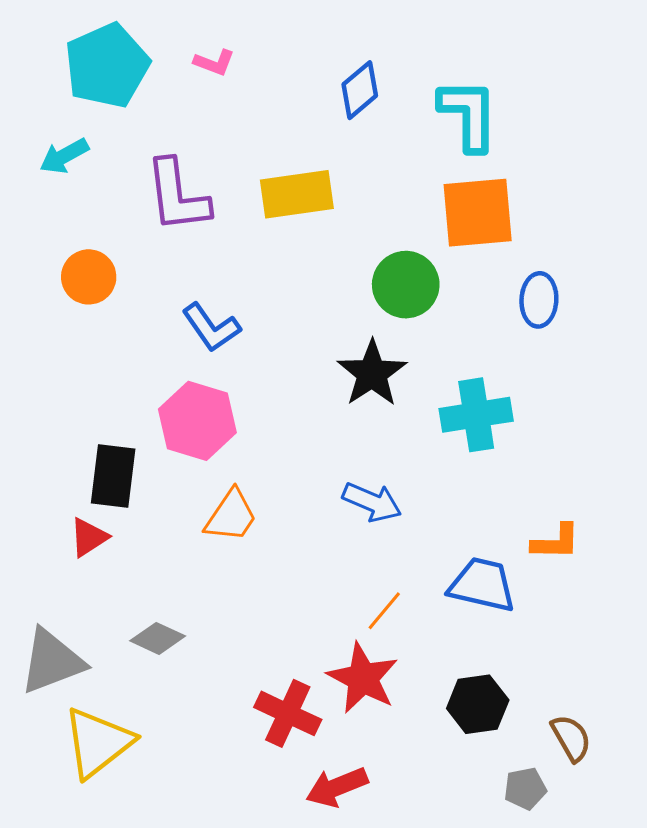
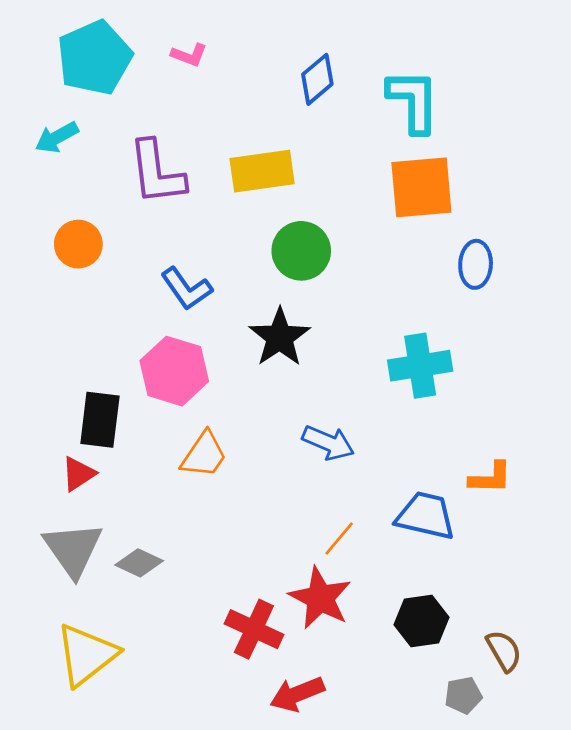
green circle: (406, 285) -> (301, 251), moved
black star: (372, 373) -> (280, 337), moved
gray triangle: (52, 661) -> (73, 549), moved, turned -44

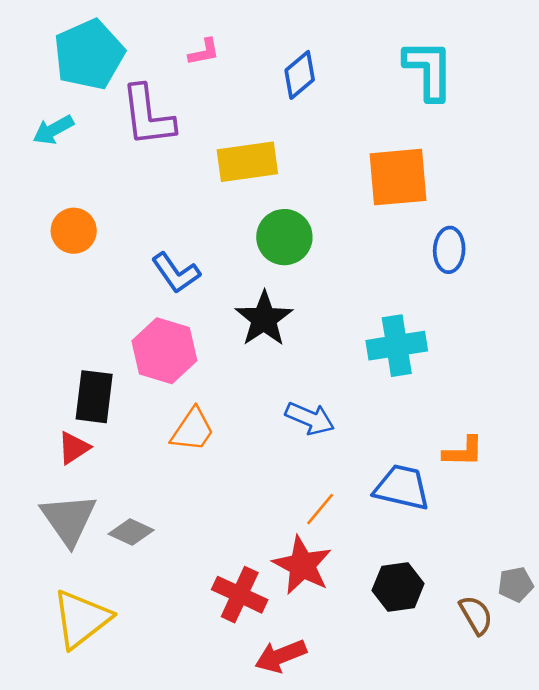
pink L-shape: (189, 55) -> (204, 52), moved, turned -32
cyan L-shape: (413, 101) -> (429, 70), moved
purple L-shape: (157, 172) -> (148, 116), moved
gray pentagon: (463, 695) -> (516, 584), moved

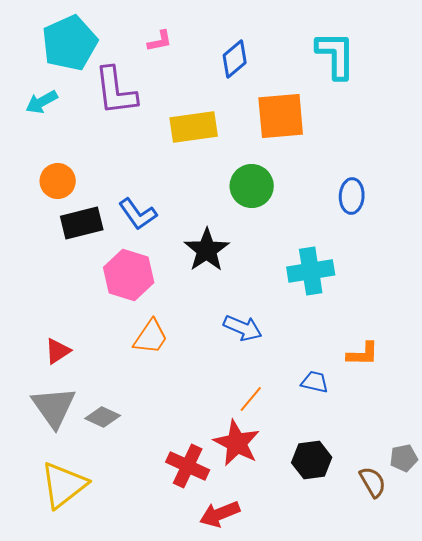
orange square: (398, 177) -> (281, 116), moved
green circle: (284, 237) -> (252, 186), moved
black rectangle: (94, 397) -> (82, 223), moved, turned 69
blue trapezoid: (402, 487) -> (315, 382), size x0.6

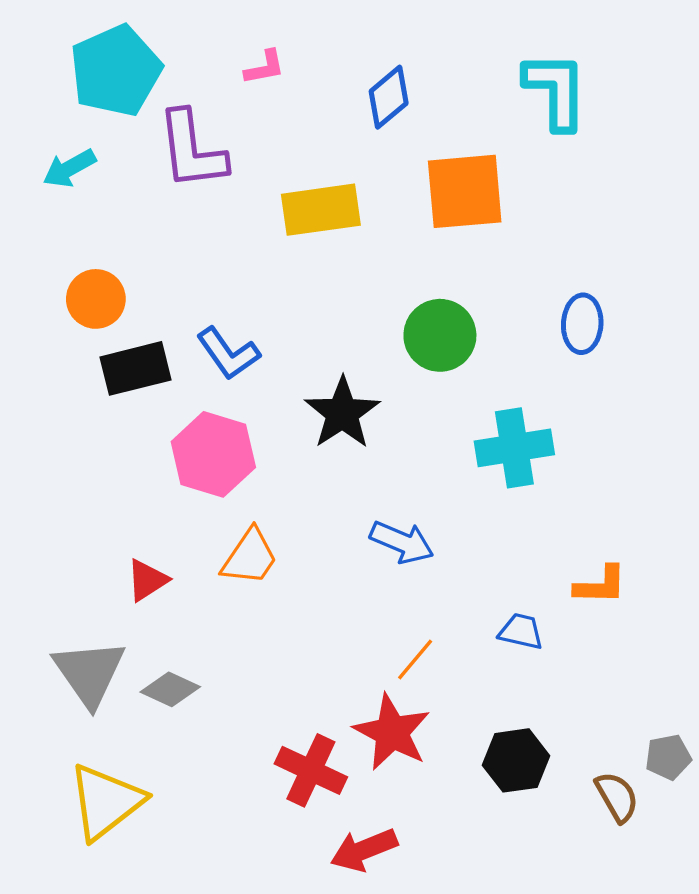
green circle: (252, 186) -> (440, 335), moved
red triangle: (58, 351) -> (147, 580), moved

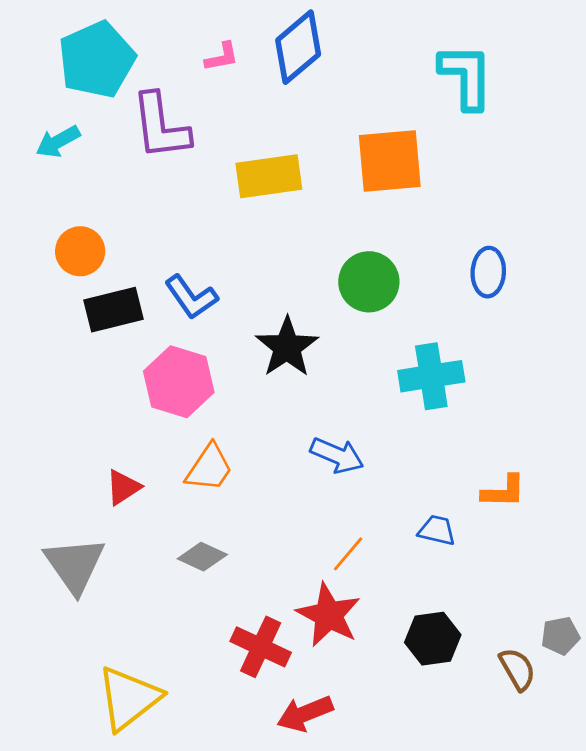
blue diamond: (389, 97) -> (298, 47), moved, size x1.4
gray diamond: (170, 689) -> (202, 557), moved
yellow triangle: (106, 802) -> (129, 698), moved

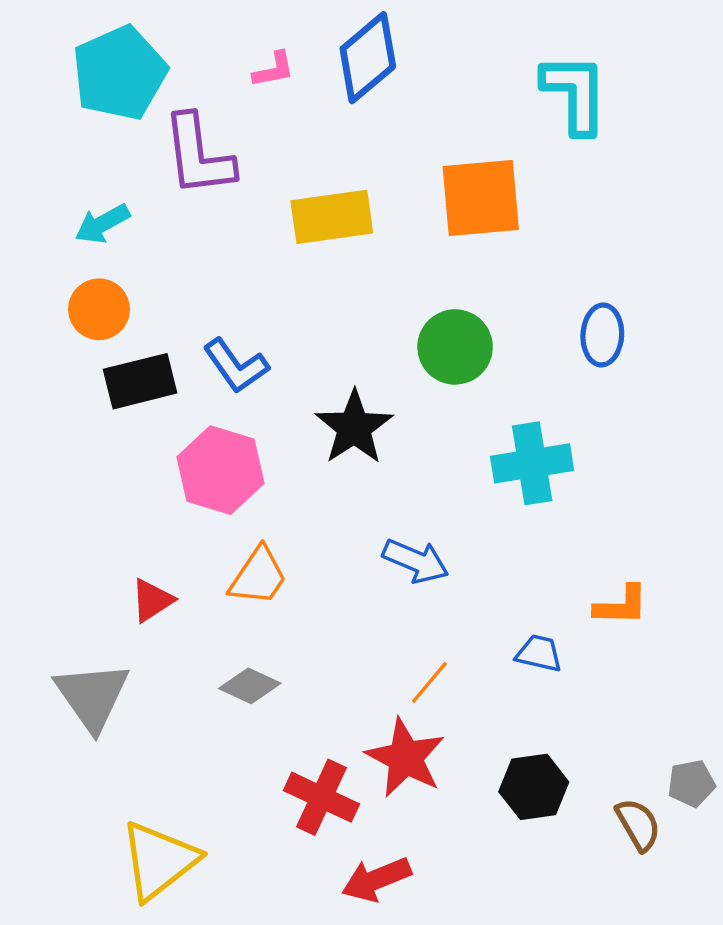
cyan arrow: (58, 142) -> (102, 224), moved

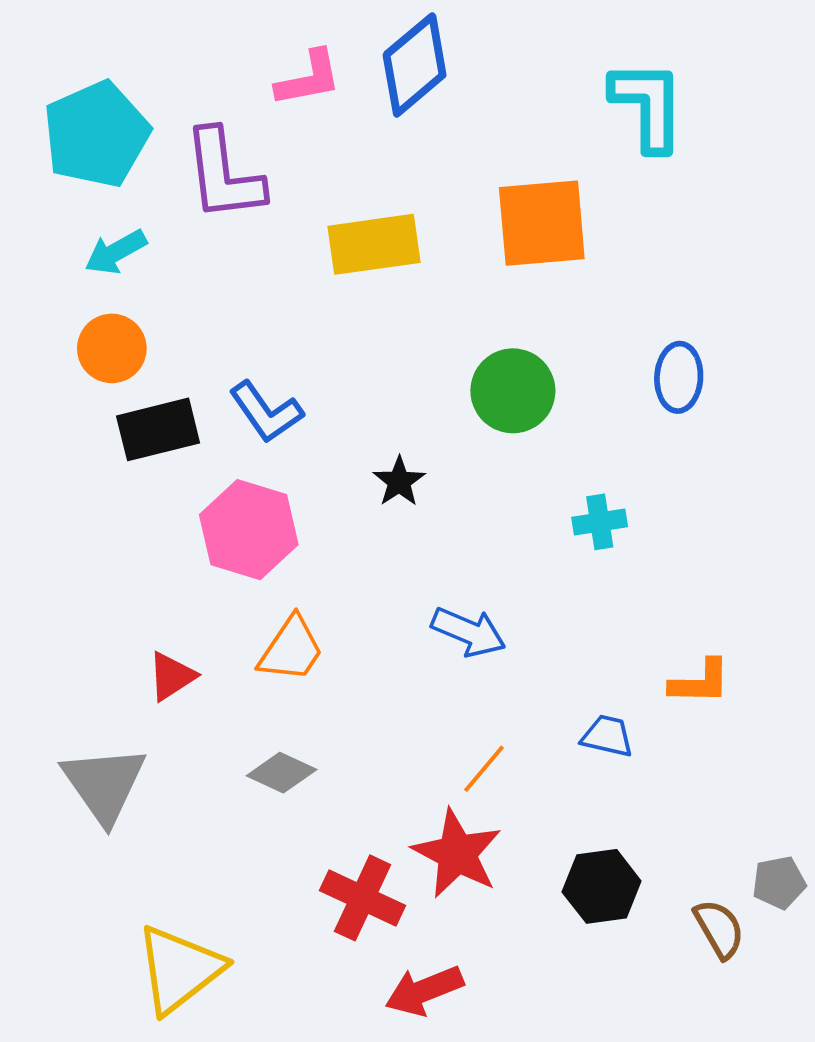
pink L-shape: (274, 70) -> (309, 78), size x1.4
cyan pentagon: (120, 73) -> (96, 134), moved
black star: (354, 427) -> (399, 481), size x0.6
cyan cross: (532, 463) -> (600, 522), size x0.6

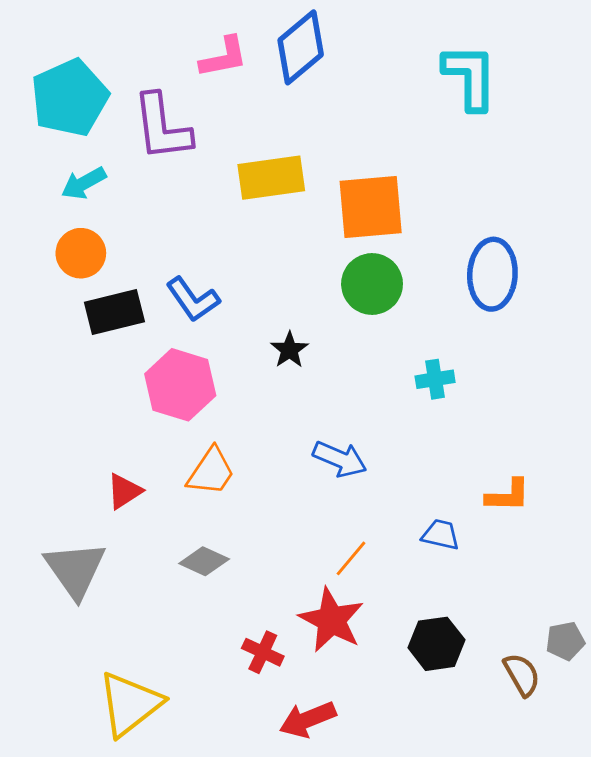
orange square: (542, 223) -> (371, 207), moved
blue ellipse: (679, 377) -> (492, 274), size x1.4
red cross: (362, 898) -> (263, 652), size x0.7

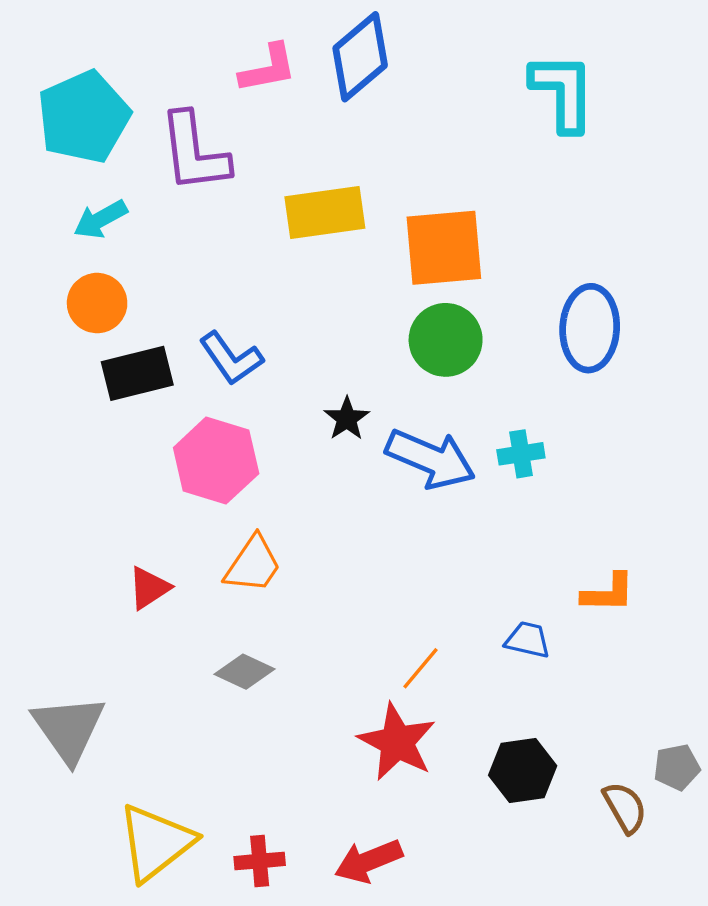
blue arrow: (340, 459) -> (431, 459), moved, size x1.4
gray triangle: (75, 570) -> (69, 729), moved
red cross: (263, 652) -> (260, 861), moved, turned -30

